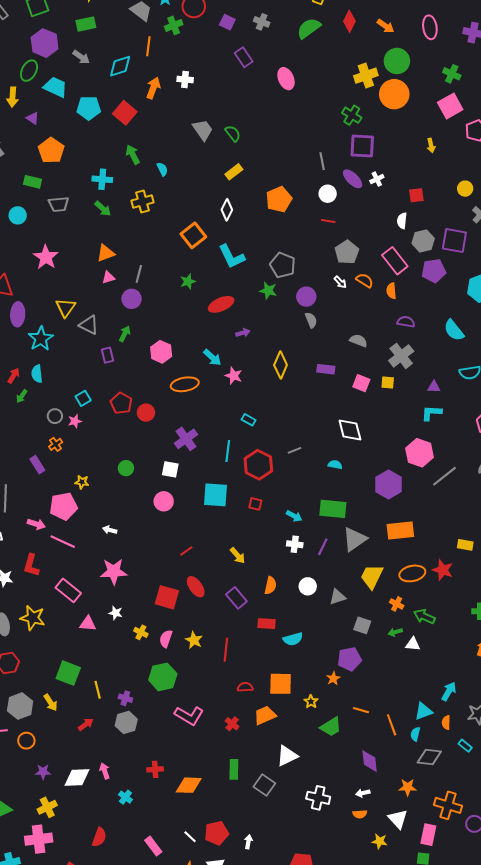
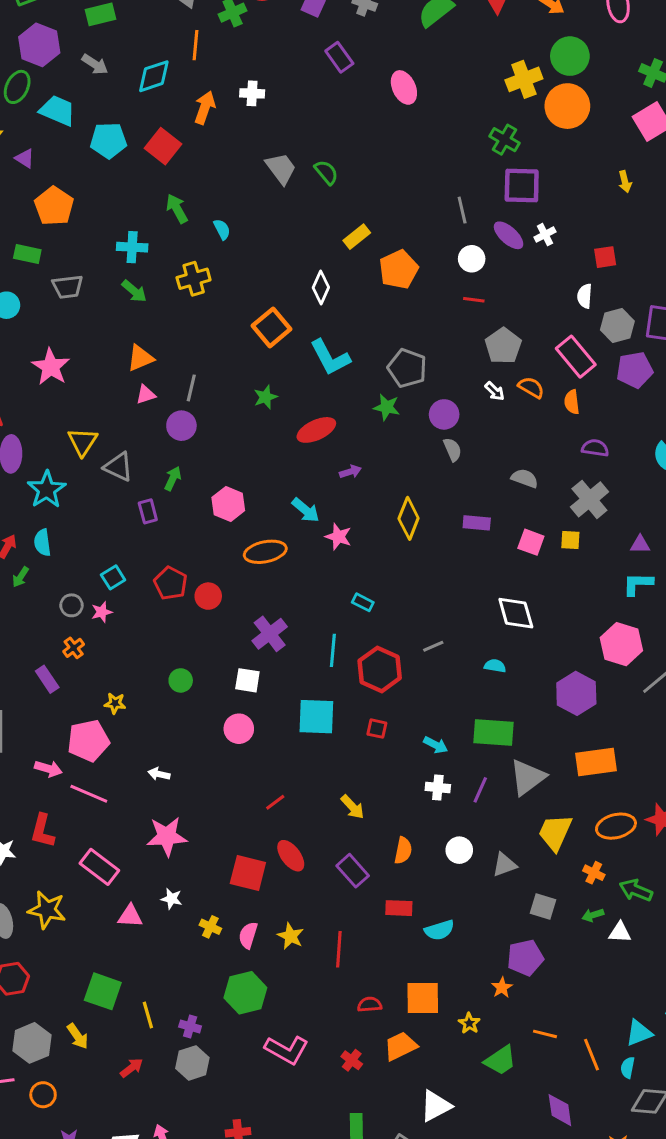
yellow rectangle: (234, 172) -> (357, 237), moved

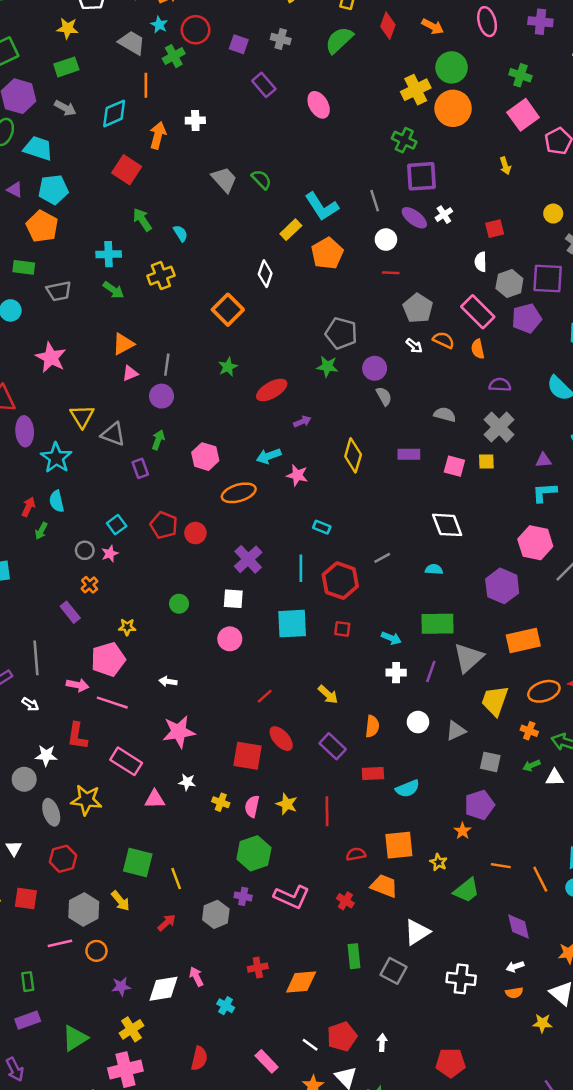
cyan pentagon: (109, 140) -> (53, 190), moved
cyan L-shape: (330, 357) -> (322, 207), moved
cyan arrow: (306, 510) -> (269, 456), turned 125
purple cross: (190, 1027) -> (243, 896), moved
orange trapezoid: (401, 1046) -> (384, 886), turned 52

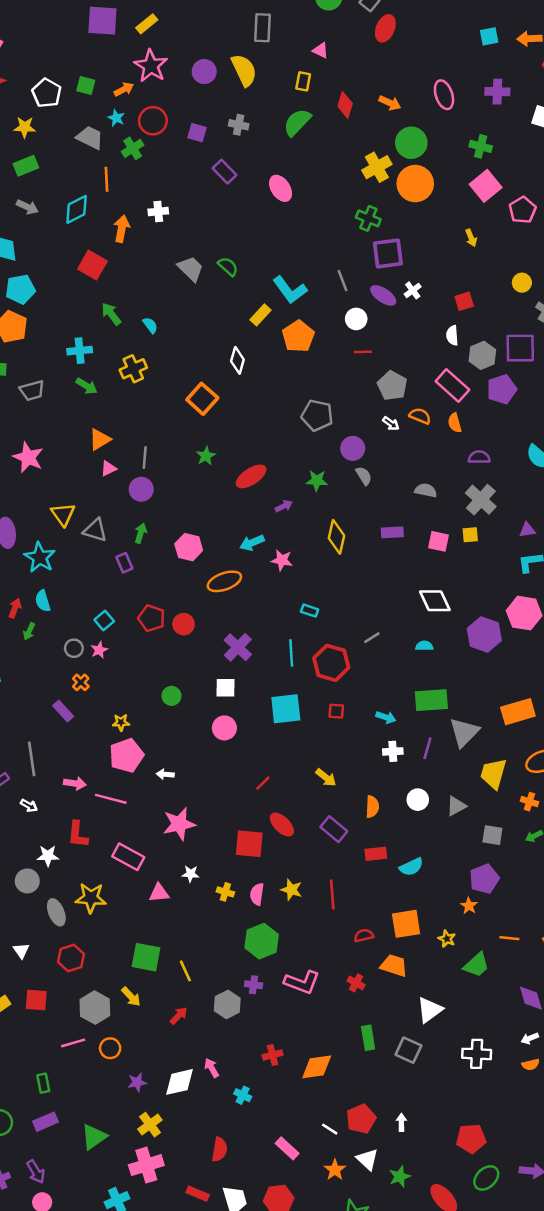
green star: (327, 366) -> (317, 481), moved
purple hexagon: (502, 586) -> (484, 634), moved
pink pentagon: (108, 659) -> (126, 755), moved

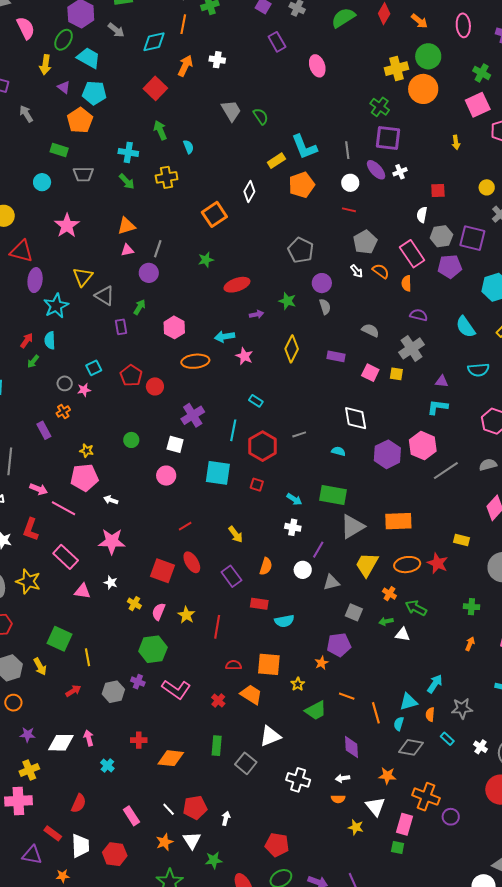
purple line: (427, 748) -> (318, 550), moved

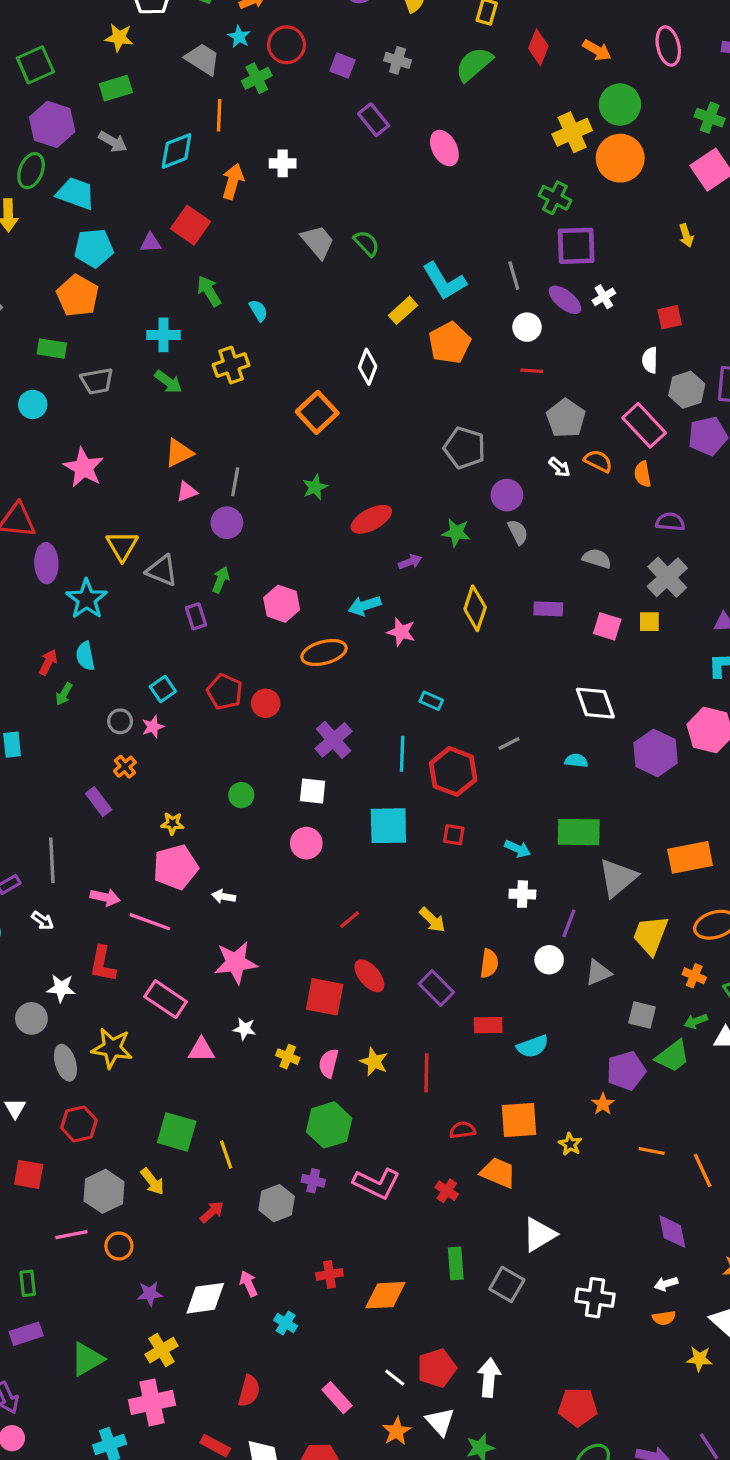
purple triangle: (64, 87) -> (150, 243), moved, turned -32
green trapezoid: (316, 710) -> (673, 1056), moved
white arrow: (226, 818) -> (489, 1378), size x1.6

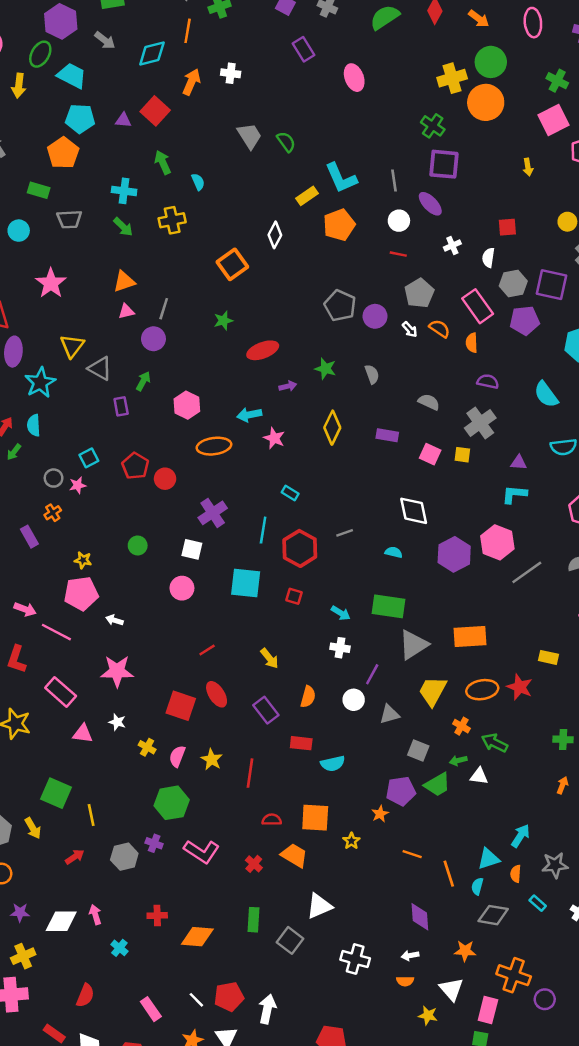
white cross: (604, 297) -> (452, 246), moved
purple circle: (507, 495) -> (375, 316), moved

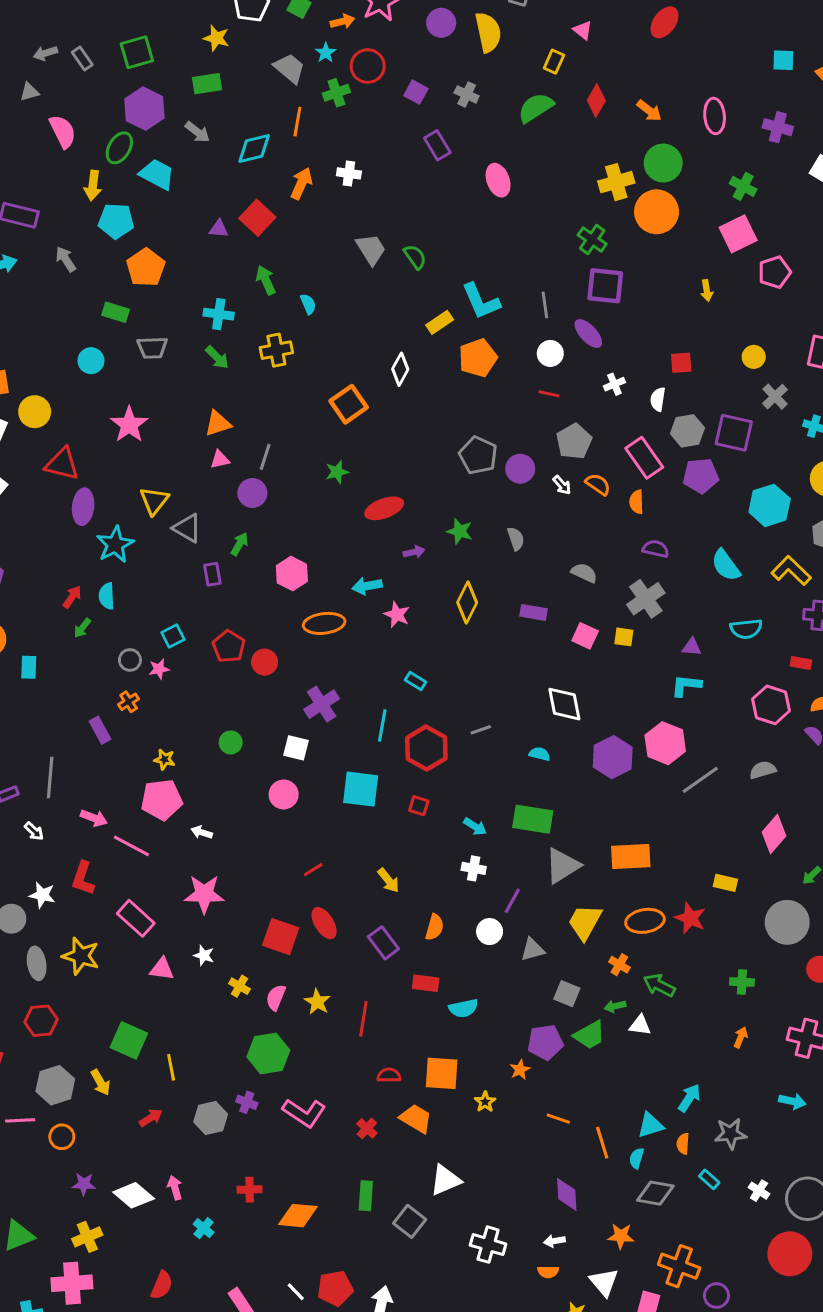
cyan pentagon: (80, 119) -> (116, 221), moved
white diamond: (61, 921) -> (134, 1195), turned 40

